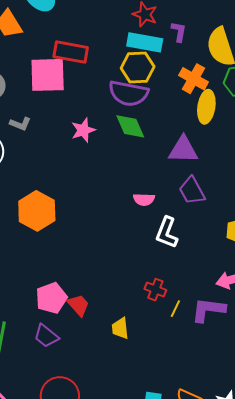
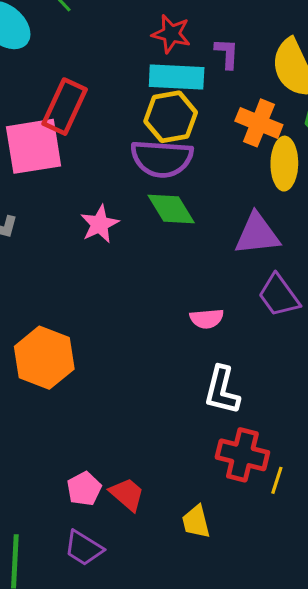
red rectangle: (71, 52) -> (65, 107), turned -68
white L-shape: (167, 233) -> (222, 390), moved
red cross: (155, 290) -> (242, 455), size x1.5
pink pentagon: (51, 298) -> (84, 489), size x0.7

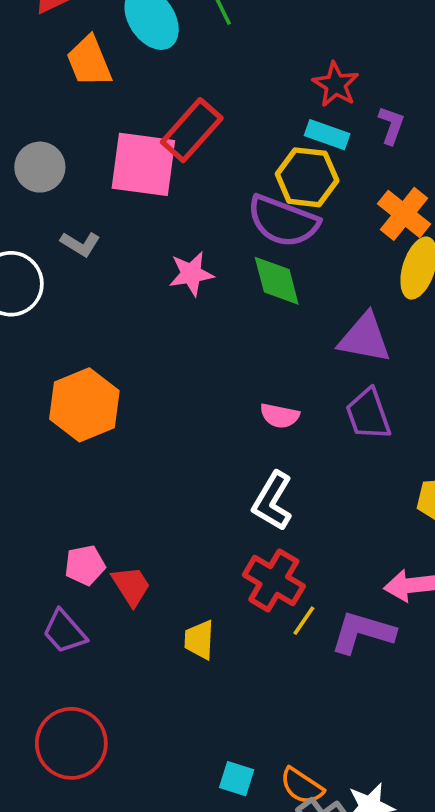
cyan rectangle: (177, 77) -> (327, 135), size x0.7

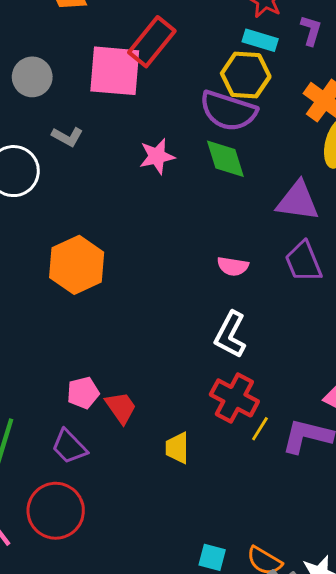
red circle: (71, 743) -> (56, 511), moved

